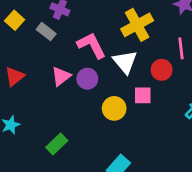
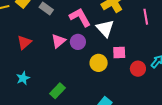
red circle: (162, 70) -> (138, 69), moved

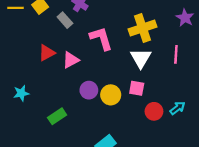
white triangle: (105, 28) -> (141, 58), moved
red triangle: (24, 42) -> (47, 53), moved
purple circle: (78, 42) -> (89, 90), moved

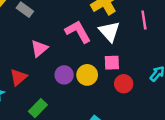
pink L-shape: (101, 38) -> (78, 32), moved
red triangle: (47, 53) -> (18, 77), moved
red circle: (154, 111) -> (124, 84), moved

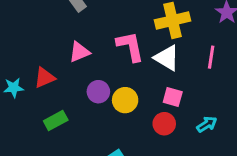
white triangle: (109, 31) -> (167, 58), turned -35
pink square: (112, 63) -> (173, 97), moved

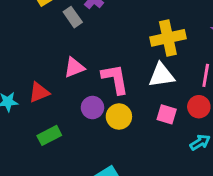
pink L-shape: (130, 46) -> (115, 79), moved
white triangle: (167, 58) -> (161, 75), turned -40
red circle: (164, 124) -> (199, 107), moved

